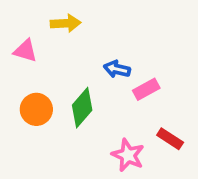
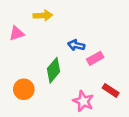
pink triangle: (25, 51) -> (17, 33), turned -35
orange circle: (36, 109) -> (24, 89), moved

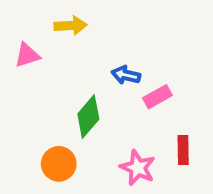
orange circle: (24, 89) -> (59, 164), moved
red rectangle: (111, 90) -> (183, 150), turned 56

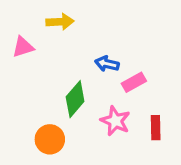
pink star: (138, 168) -> (115, 121), moved

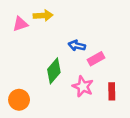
pink triangle: (23, 47) -> (20, 24), moved
orange circle: (50, 139) -> (19, 100), moved

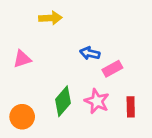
pink triangle: (20, 24) -> (22, 59), moved
green diamond: (54, 71) -> (63, 101), moved

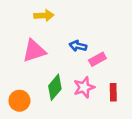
pink triangle: (22, 59) -> (34, 51), moved, size x1.5
pink star: (97, 101) -> (84, 87), turned 30

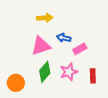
yellow arrow: (44, 15) -> (45, 18), moved
pink triangle: (34, 51) -> (41, 46), moved

